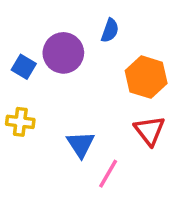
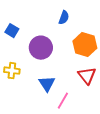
purple circle: (63, 53) -> (41, 48), moved
blue square: (24, 67) -> (12, 31), moved

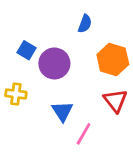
blue square: (12, 31) -> (27, 50), moved

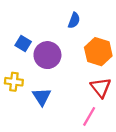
blue triangle: (62, 111) -> (42, 97), moved
pink line: (84, 134) -> (89, 116), moved

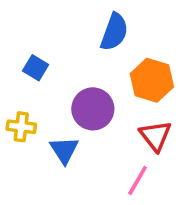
blue semicircle: (74, 20) -> (114, 32), size x1.5
purple circle: (47, 55) -> (93, 109), moved

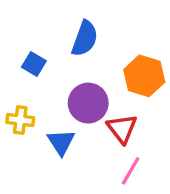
blue semicircle: (114, 32) -> (85, 39), moved
red triangle: (155, 136) -> (122, 128), moved

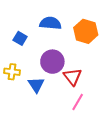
blue semicircle: (85, 39) -> (50, 23), turned -105
orange hexagon: (144, 76) -> (86, 31), moved

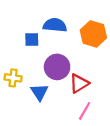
blue square: (20, 38) -> (32, 39), moved, turned -32
red triangle: (73, 77) -> (79, 83), turned 36

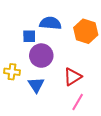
purple circle: (57, 67) -> (41, 56), moved

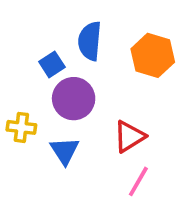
blue semicircle: (50, 23) -> (90, 41), turned -90
blue square: (29, 36) -> (52, 64), turned -32

